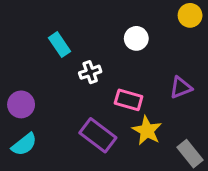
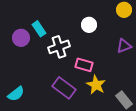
white cross: (90, 72) -> (59, 47), size x1.5
purple triangle: (181, 88) -> (124, 46), moved
purple circle: (21, 104) -> (21, 38), moved

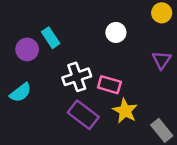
purple triangle: (124, 46) -> (162, 60), turned -35
white cross: (59, 47) -> (77, 77), moved
cyan semicircle: (16, 94) -> (21, 93), moved

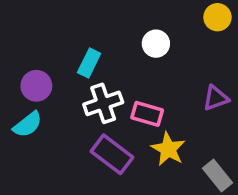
cyan rectangle: (51, 38) -> (89, 63), moved, turned 60
purple circle: (27, 49) -> (36, 86), moved
purple triangle: (162, 60) -> (216, 98), moved, turned 36

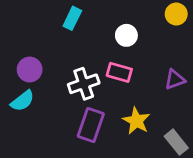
cyan rectangle: (89, 63) -> (72, 18), moved
pink rectangle: (147, 114) -> (119, 72), moved
purple rectangle: (112, 154) -> (91, 125), turned 72

